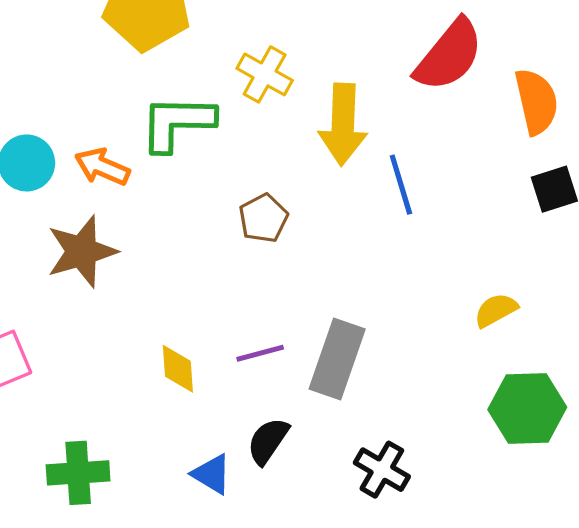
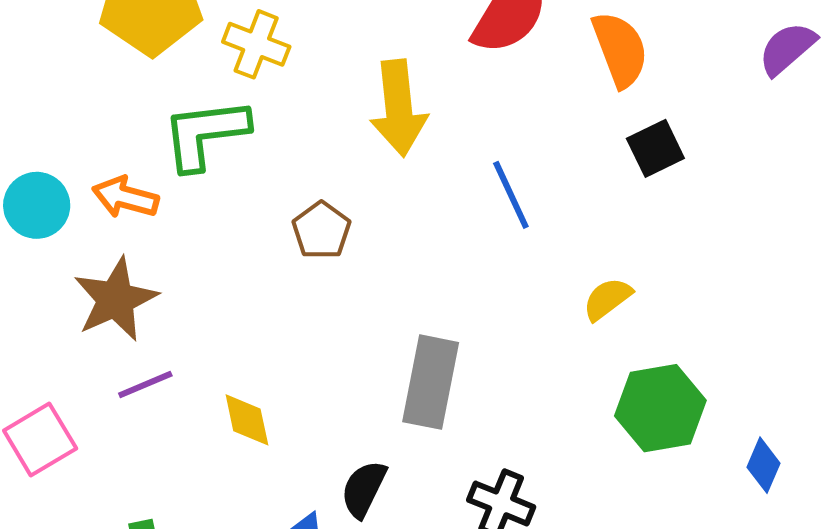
yellow cross: (265, 74) -> (256, 44), moved
blue line: (401, 185) -> (511, 195), moved
purple line: (260, 353) -> (145, 384), moved

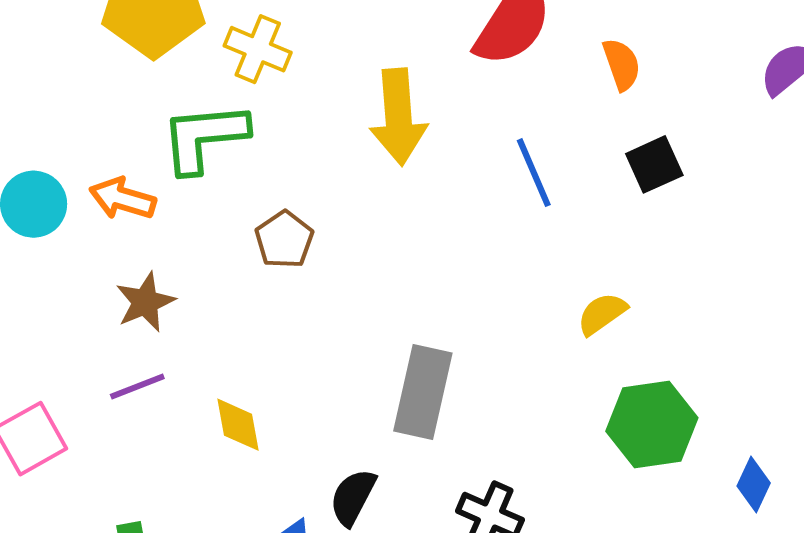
orange semicircle: (620, 49) -> (622, 64), size x0.7
blue line: (511, 195) -> (534, 173), moved
brown pentagon: (321, 230) -> (284, 240), moved
brown star: (116, 299) -> (145, 302), moved, size x0.7

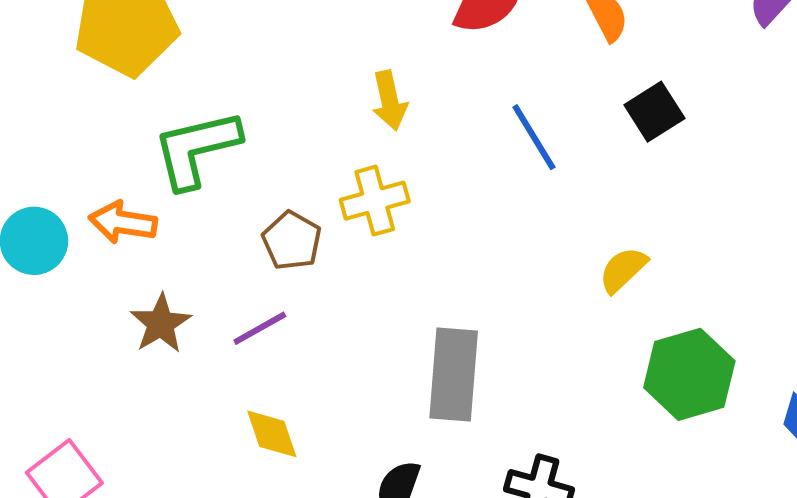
yellow cross: (258, 49) -> (375, 201), moved, turned -30
yellow arrow: (398, 117) -> (389, 100), size x0.6
purple line: (137, 386) -> (260, 328), moved

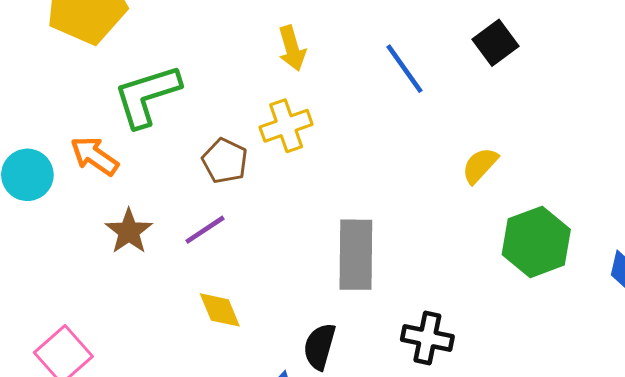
orange arrow: (123, 222) -> (94, 156), turned 30

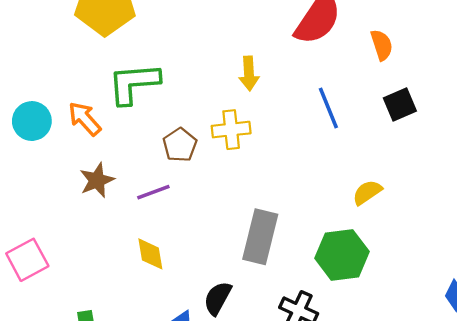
green hexagon: (536, 242) -> (342, 255), moved

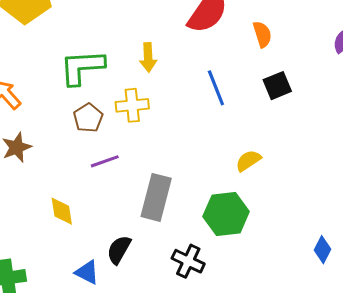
green L-shape: (134, 83) -> (82, 67), moved
purple line: (153, 192) -> (105, 161), moved

